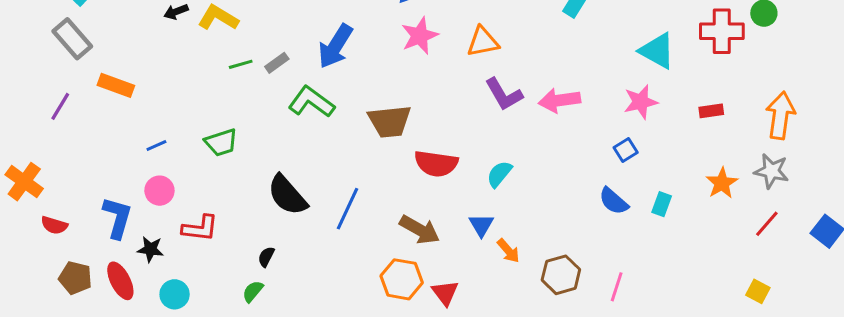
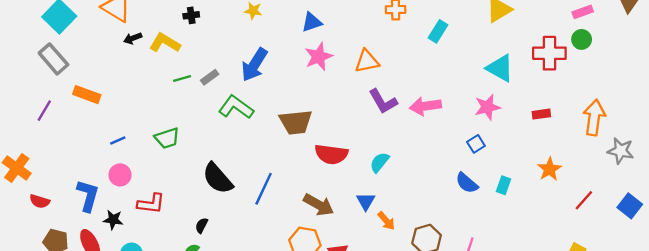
gray star: (771, 171) -> (621, 151), moved

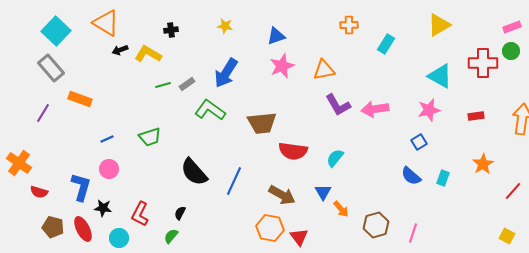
red L-shape: (151, 204) -> (140, 214), moved, turned 110

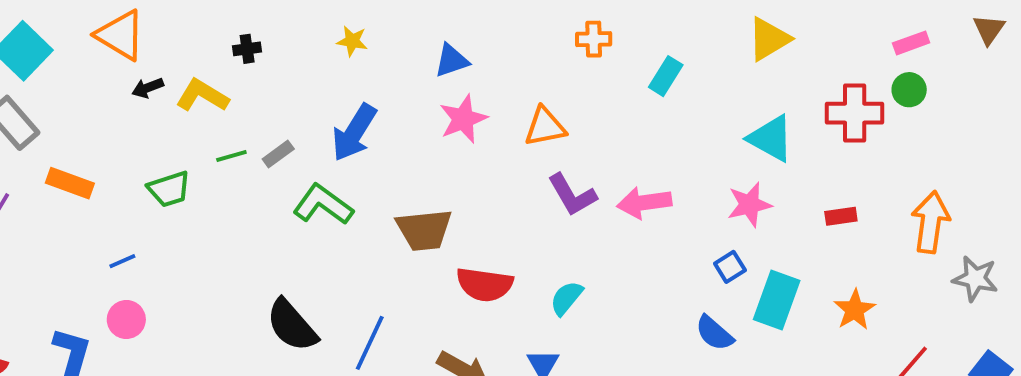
green trapezoid: (150, 137) -> (169, 189), moved
cyan rectangle: (443, 178) -> (777, 300), moved, size x1.8

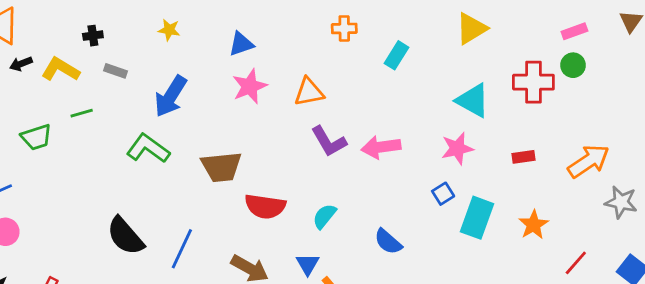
gray rectangle: (278, 154) -> (116, 71), moved, turned 55
orange arrow: (930, 222) -> (589, 161), turned 48
blue semicircle: (714, 333) -> (388, 242), moved

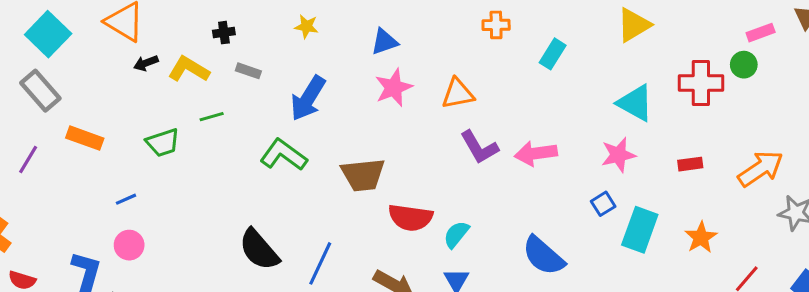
pink rectangle: (574, 31) -> (761, 33), moved
cyan semicircle: (324, 216) -> (456, 234), moved
blue semicircle: (388, 242) -> (543, 256), size x1.4

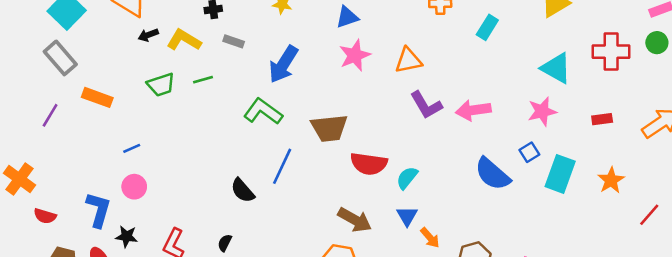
green circle: (744, 65) -> (657, 43), moved
green trapezoid: (163, 143) -> (161, 85), moved
black semicircle: (259, 250) -> (243, 191), size x0.7
blue semicircle: (543, 256) -> (492, 174), moved
blue line: (320, 263) -> (282, 166), moved

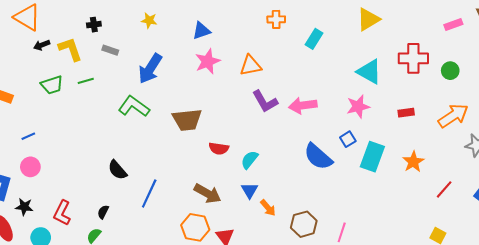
yellow L-shape: (184, 40) -> (70, 49), turned 40
green circle: (657, 43) -> (450, 71), moved
red semicircle: (369, 164) -> (219, 148), size x0.7
blue line: (282, 166) -> (149, 193), moved

